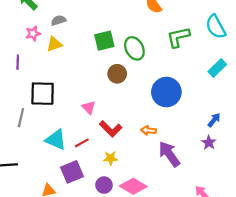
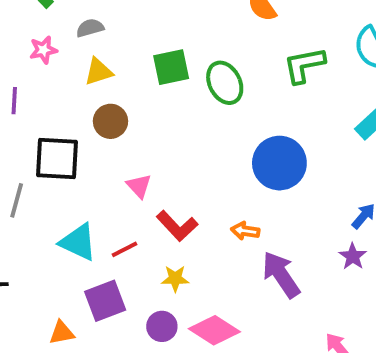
yellow triangle: (54, 44) -> (99, 72), moved
brown circle: (117, 74) -> (110, 121), moved

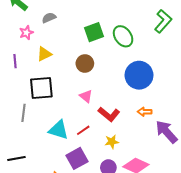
green L-shape: (304, 65) -> (163, 21), turned 150
yellow triangle: (99, 72) -> (44, 54), moved
brown circle: (110, 121) -> (85, 63), moved
blue circle: (279, 163) -> (139, 75), moved

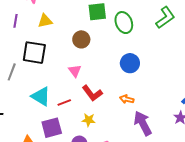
blue circle: (139, 75) -> (130, 63), size x0.7

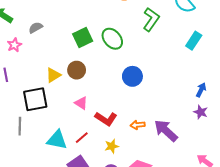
yellow triangle: (45, 21) -> (53, 75), moved
orange arrow: (127, 99) -> (138, 125), moved

